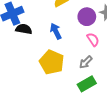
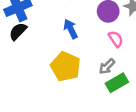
black semicircle: (24, 29) -> (18, 31), moved, turned -56
green rectangle: (87, 84) -> (117, 83), moved

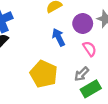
blue arrow: (71, 29) -> (59, 37), moved

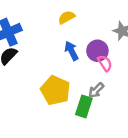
purple circle: (83, 23) -> (97, 51), moved
green rectangle: (91, 89) -> (84, 106), moved, turned -42

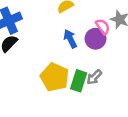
pink semicircle: (105, 63) -> (103, 27), moved
green rectangle: (84, 106) -> (79, 81), moved

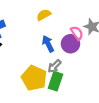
gray arrow: (94, 77) -> (54, 66), moved

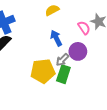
purple circle: (70, 44) -> (78, 51), moved
yellow pentagon: (34, 78) -> (43, 71), turned -30

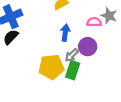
pink semicircle: (84, 28) -> (94, 22), turned -56
blue arrow: (56, 38) -> (65, 33), turned 35

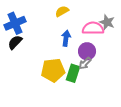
pink semicircle: (94, 22) -> (93, 28), size x1.5
gray arrow: (72, 55) -> (85, 63), moved

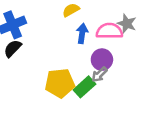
blue arrow: (66, 38) -> (82, 34), moved
green rectangle: (73, 73) -> (85, 87), turned 30

